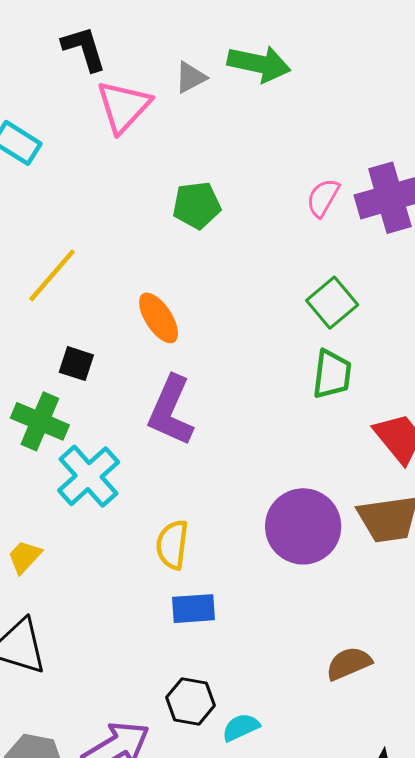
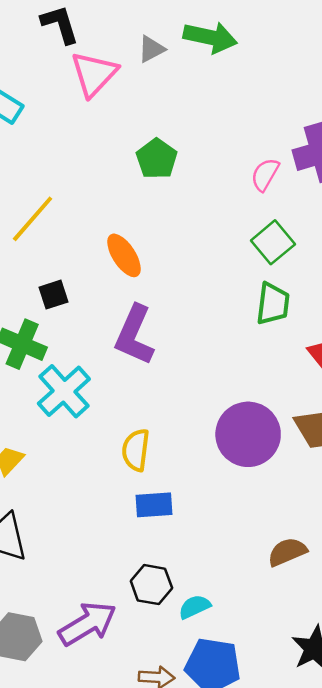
pink semicircle: (323, 198) -> (265, 174), moved
green pentagon: (197, 205) -> (157, 159), turned -30
black square: (76, 364) -> (53, 295), turned -36

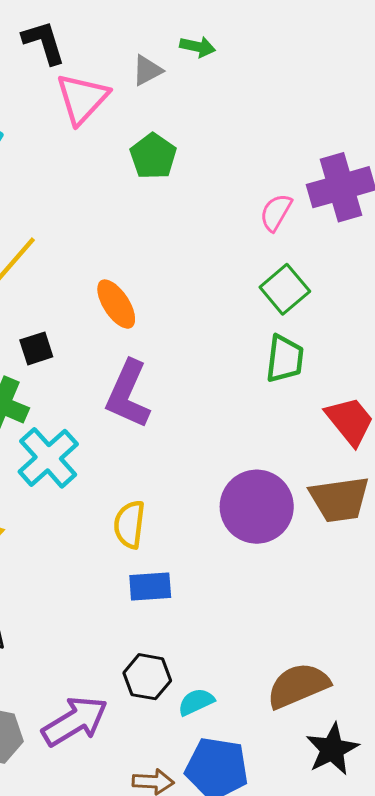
green arrow: (210, 37) -> (198, 47), moved, size x0.6
green pentagon: (157, 159) -> (153, 156), moved
brown semicircle: (287, 552) -> (298, 686), moved, size x1.4

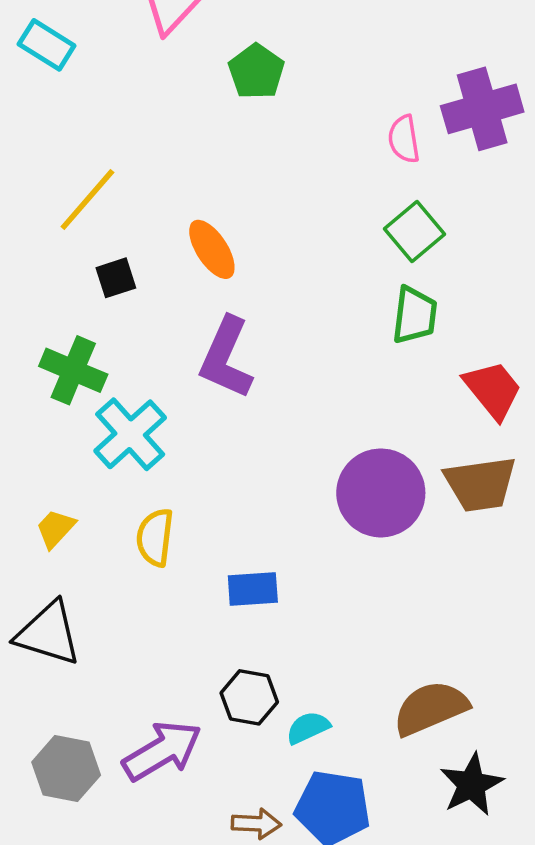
pink semicircle: (276, 212) -> (404, 139), turned -39
black square: (36, 348) -> (116, 278), moved
yellow semicircle: (130, 524) -> (155, 537), moved

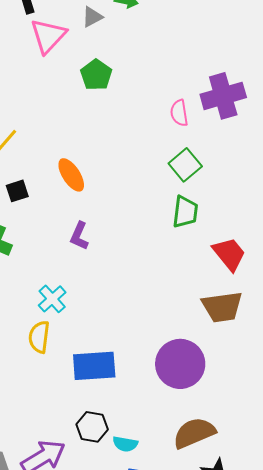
purple L-shape: (226, 358) -> (79, 236), size x0.6
cyan cross: (130, 434) -> (52, 299), moved, size x0.7
purple circle: (381, 493) -> (180, 364), moved
blue rectangle: (253, 589) -> (94, 366), size x1.5
cyan semicircle: (308, 728) -> (125, 444), turned -145

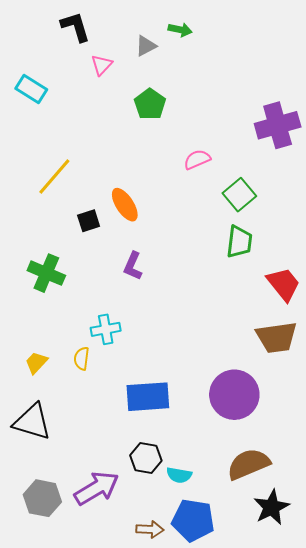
pink triangle: (48, 36) -> (102, 65), size x0.6
pink semicircle: (179, 113) -> (197, 159), moved, turned 76
black square: (17, 191) -> (89, 221), moved
cyan cross: (52, 299) -> (106, 329), turned 32
yellow semicircle: (39, 337) -> (82, 358), moved, size x0.7

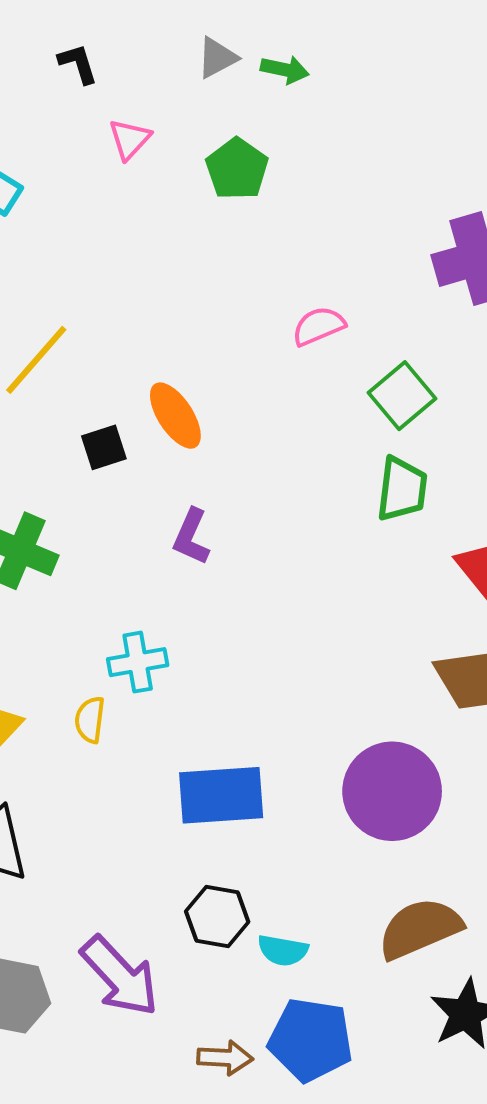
black L-shape: (76, 27) -> (78, 64), size x0.7
gray triangle: (146, 46) -> (217, 58), moved
green pentagon: (150, 104) -> (237, 169), moved
purple arrow: (97, 488) -> (120, 976), turned 78

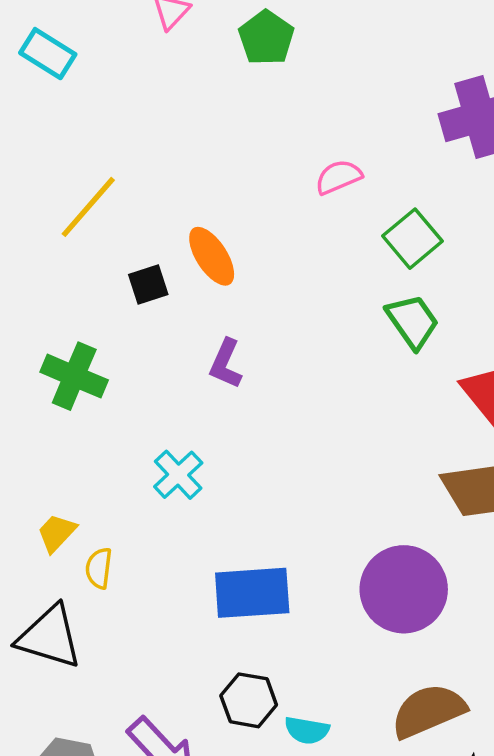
green trapezoid: (402, 489) -> (413, 321), turned -42
cyan cross: (138, 662) -> (178, 475), turned -33
yellow semicircle: (90, 720) -> (99, 568), moved

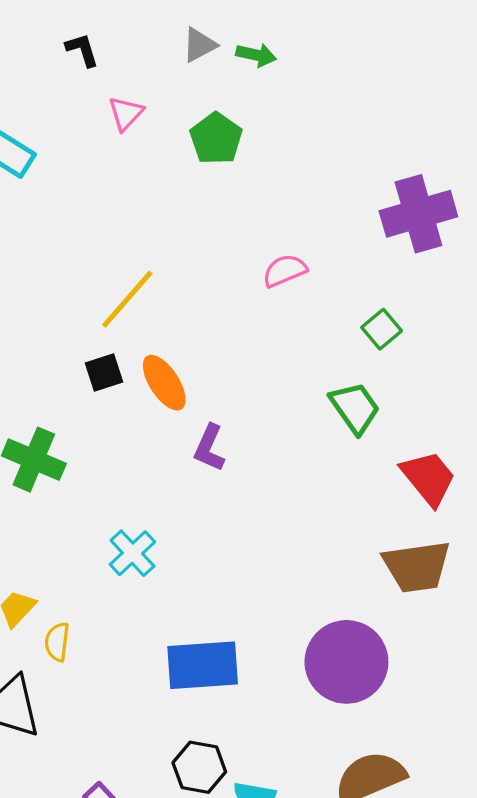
yellow line: (88, 207) -> (127, 299), moved
green square: (413, 239) -> (382, 329), moved, size x0.7
orange ellipse: (212, 256) -> (164, 383), moved
purple L-shape: (226, 364) -> (209, 448), moved

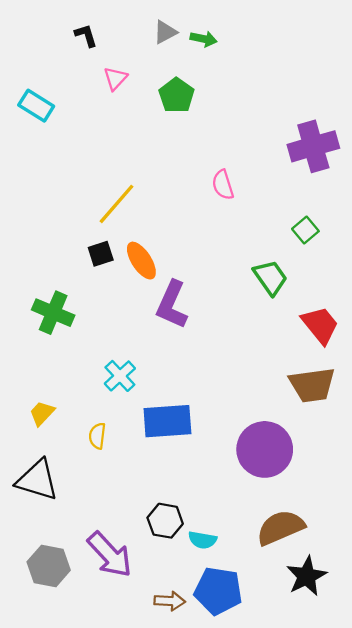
pink semicircle: (285, 271) -> (223, 185), turned -84
green square: (382, 329) -> (305, 230), moved
purple L-shape: (209, 448) -> (172, 305), size x1.5
yellow semicircle: (57, 642) -> (97, 436), moved
blue rectangle: (203, 665) -> (167, 421), moved

